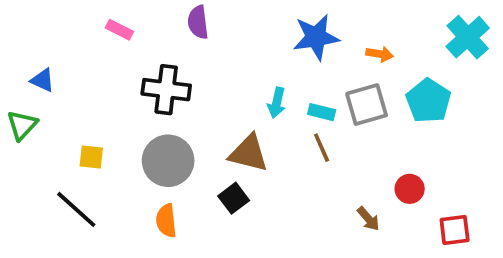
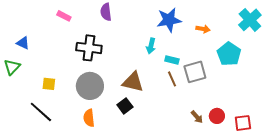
cyan arrow: (277, 103) -> (151, 46), moved
gray square: (367, 105) -> (195, 72), moved
red circle: (410, 189) -> (217, 116), moved

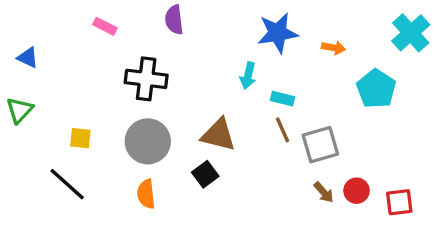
blue triangle: (23, 43) -> (28, 58), moved
gray square: (195, 72) -> (320, 145), moved

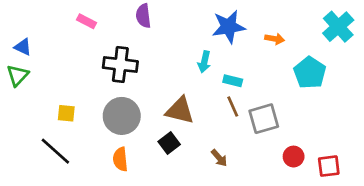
green triangle: (20, 110) -> (17, 75), moved
brown arrow: (324, 192) -> (219, 158), moved

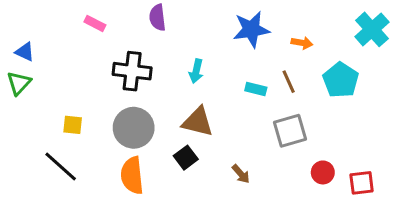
cyan arrow: (204, 62) -> (196, 71), moved
brown line: (233, 106) -> (289, 82), moved
orange semicircle: (120, 159) -> (132, 175), size x1.4

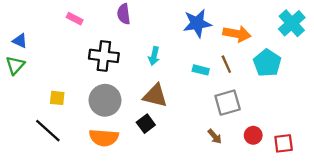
orange arrow: (302, 43) -> (237, 34), size x1.6
brown arrow: (241, 174) -> (215, 136), moved
orange semicircle: (132, 175) -> (104, 138), turned -80

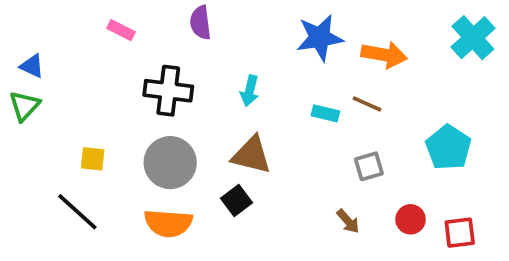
cyan pentagon: (267, 63) -> (448, 147), moved
brown line: (226, 64) -> (367, 104), turned -42
gray square: (228, 103) -> (369, 166), size x0.7

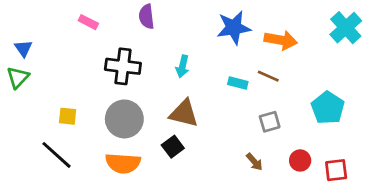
blue triangle: (32, 66) -> (23, 48), turned 30

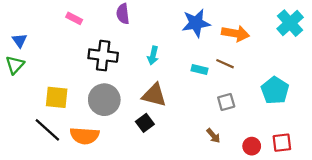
yellow square: (68, 116) -> (57, 97), size x1.5
red circle: (300, 160) -> (252, 146), moved
orange semicircle: (123, 163) -> (85, 136), moved

